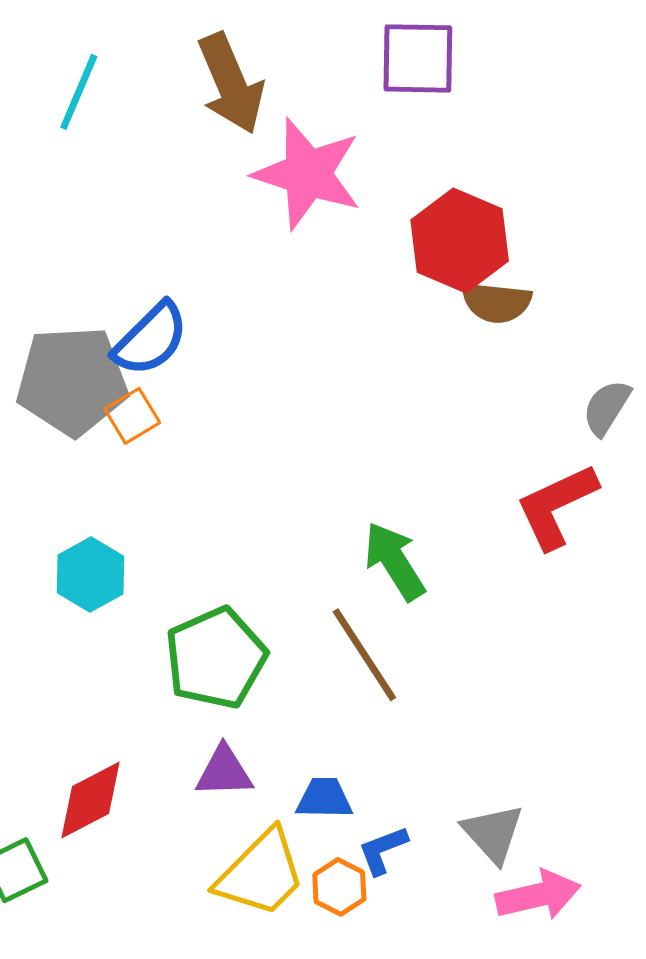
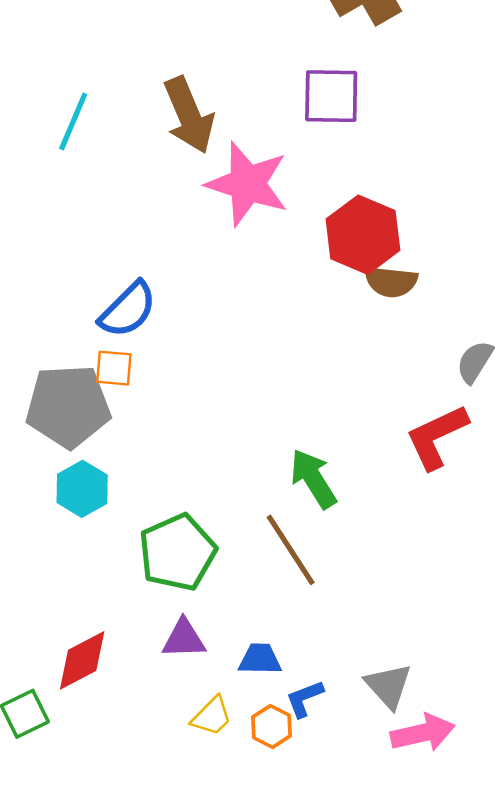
gray pentagon: (72, 381) -> (68, 406), moved
orange square: (132, 416) -> (114, 368), turned 36
yellow trapezoid: (261, 874) -> (212, 716), size x0.6

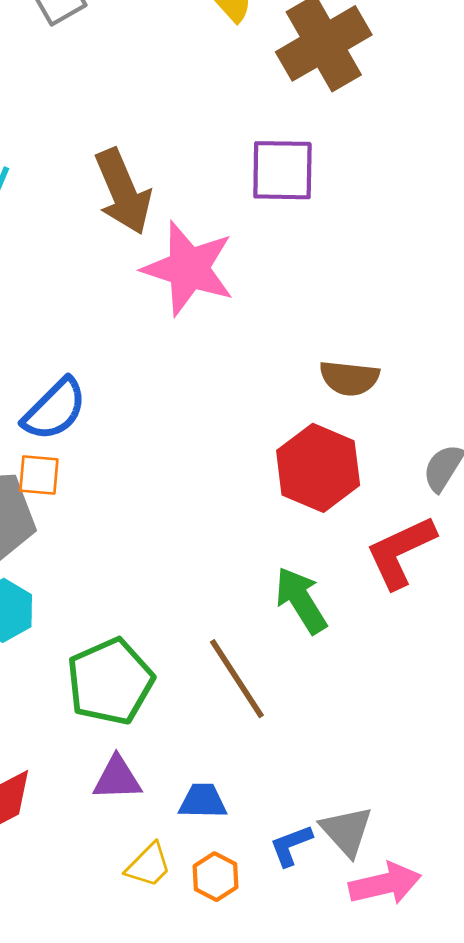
red hexagon: (363, 235) -> (318, 468), moved
green arrow: (313, 479) -> (301, 600), moved
blue L-shape: (305, 699) -> (291, 845), moved

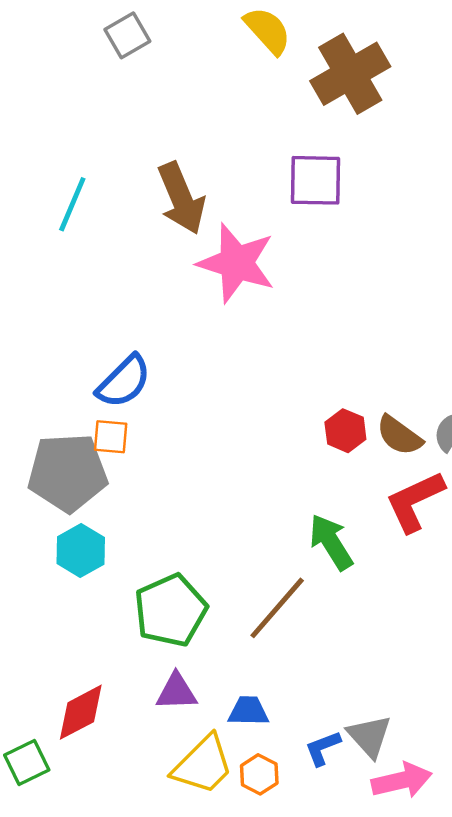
brown semicircle: (349, 378) -> (399, 435), moved, turned 30
red hexagon: (318, 468) -> (345, 431), size x0.6
brown line: (237, 679) -> (277, 608), turned 74
yellow trapezoid: (149, 865) -> (203, 765), size x1.6

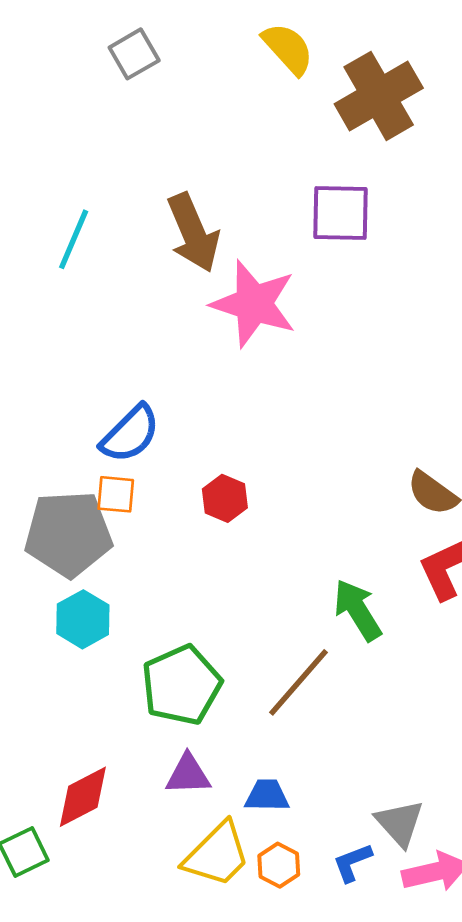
red hexagon: (345, 431) -> (225, 498), moved
blue L-shape: (323, 748) -> (352, 863), moved

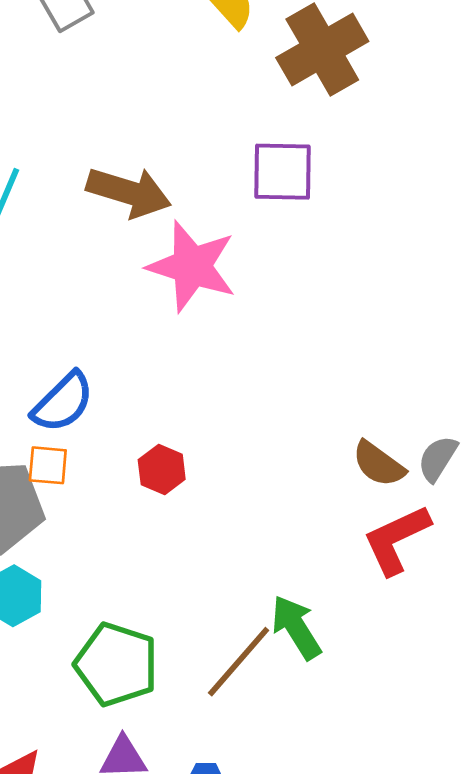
brown arrow: (193, 233) -> (129, 192), turned -50
green arrow: (358, 610) -> (296, 627), moved
green pentagon: (181, 685) -> (116, 664), turned -30

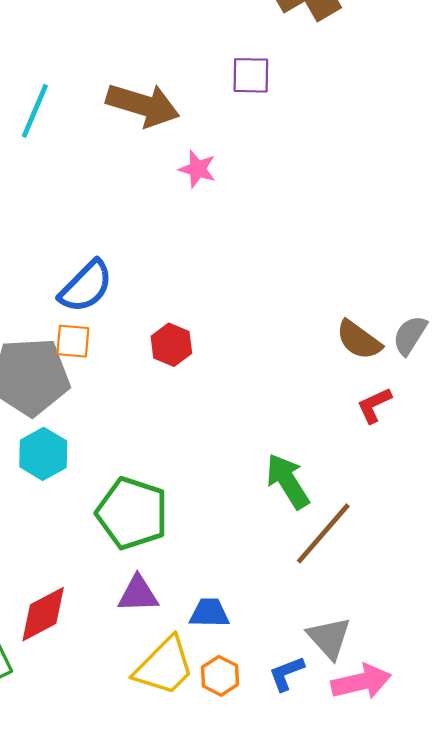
purple square: (282, 172) -> (251, 75), moved, size x0.7
pink star: (192, 266) -> (197, 169), size x0.5
red L-shape: (396, 539) -> (374, 405), size x0.6
brown line: (239, 662) -> (323, 533), moved

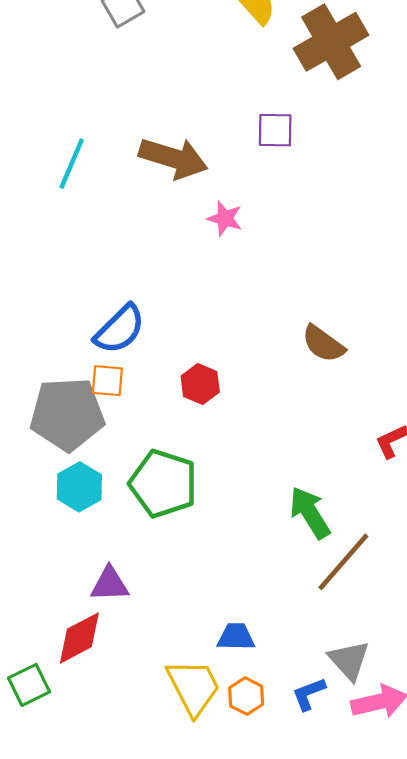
brown semicircle: (359, 340) -> (323, 344), moved
green pentagon: (132, 513) -> (163, 484), moved
purple triangle: (138, 594) -> (110, 584), moved
yellow trapezoid: (164, 666) -> (194, 687), turned -72

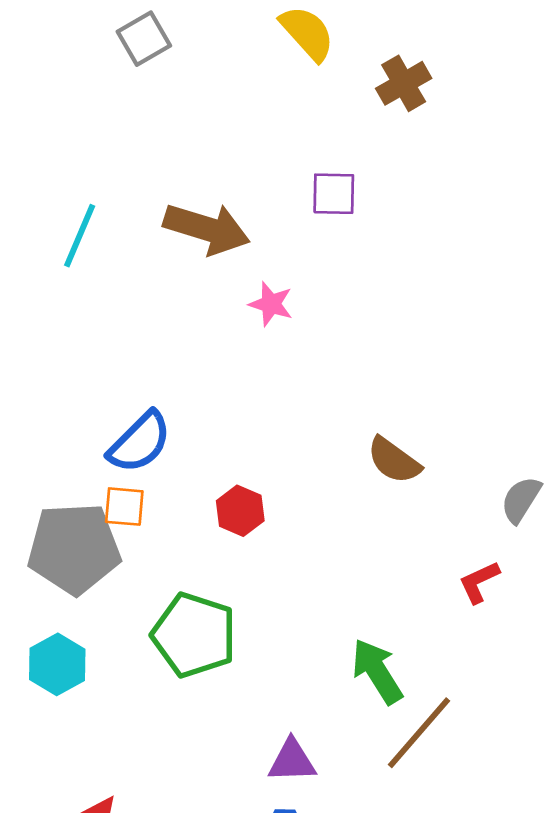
brown cross: (331, 42) -> (404, 83), size x0.6
cyan hexagon: (79, 487) -> (57, 664), moved
purple triangle: (110, 584) -> (292, 761), moved

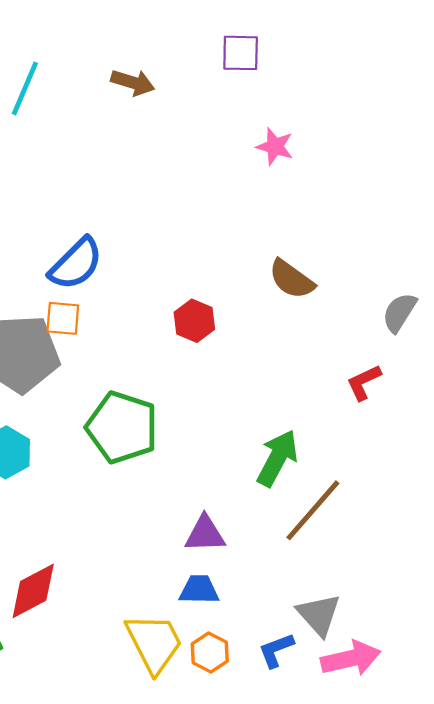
brown arrow: (207, 229) -> (133, 83), size x0.6
pink star: (271, 304) -> (275, 147), moved
red hexagon: (240, 511) -> (194, 321), moved
green arrow: (377, 671) -> (277, 458), turned 60

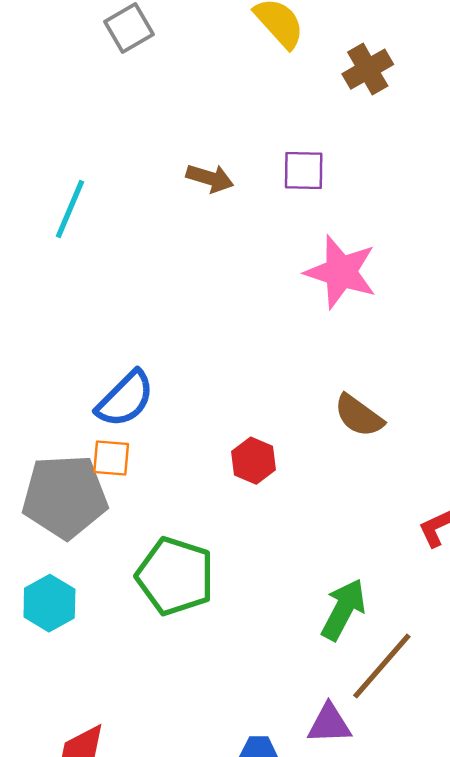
brown arrow: (133, 83) -> (210, 178), moved
pink star: (275, 147) -> (341, 272), size x1.8
purple triangle: (205, 534) -> (329, 724), moved

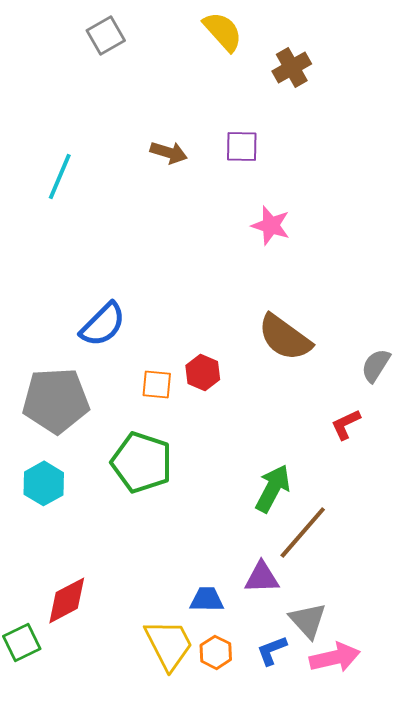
pink star: (341, 272) -> (271, 225), size x0.7
brown semicircle: (359, 416) -> (285, 337), size x1.4
orange square: (111, 458) -> (157, 384), moved

